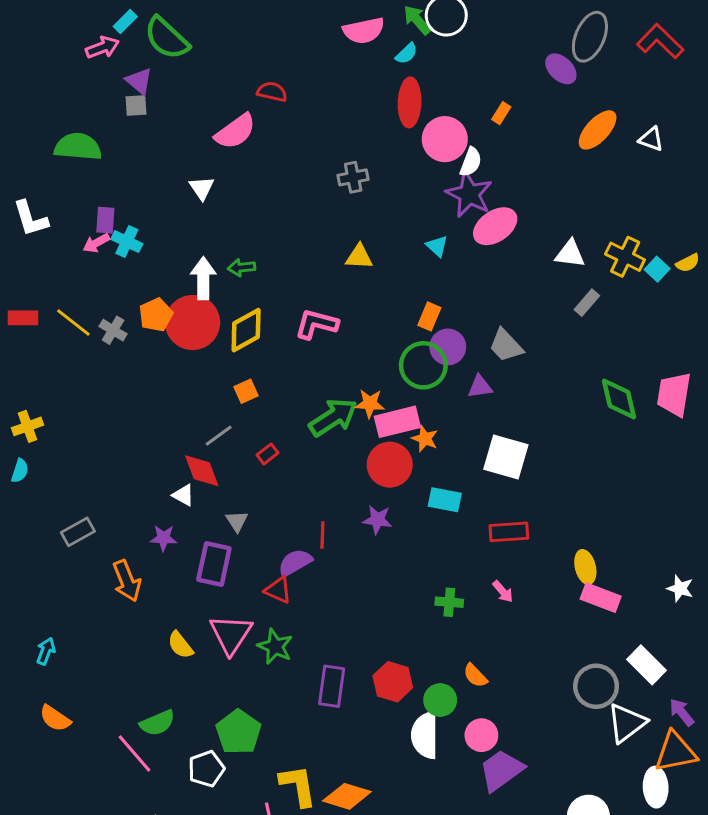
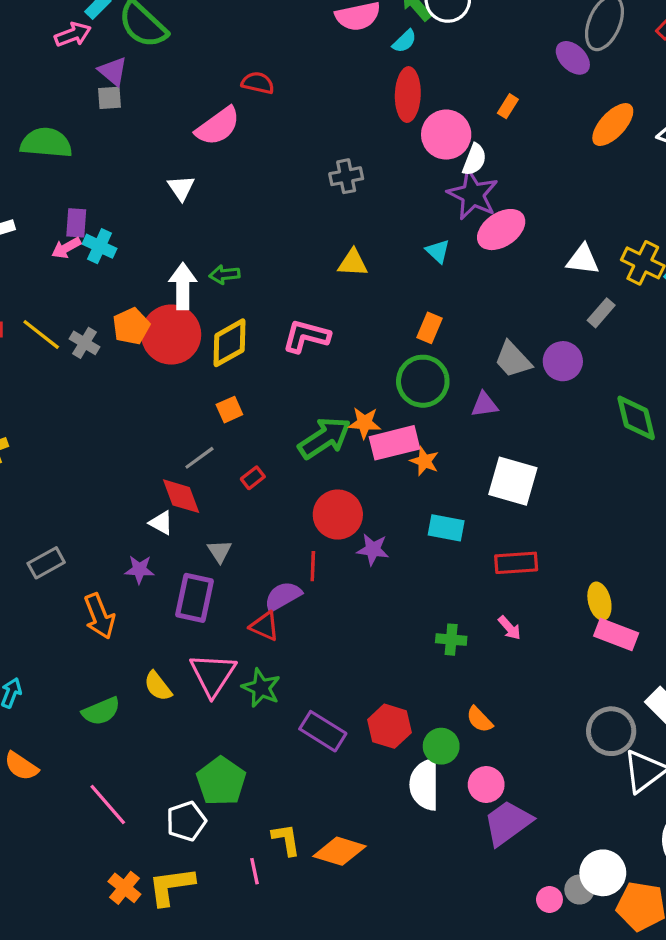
purple circle: (448, 347) -> (563, 361), moved
red circle: (390, 465) -> (338, 515), moved
purple rectangle: (332, 686) -> (323, 731), turned -66
green semicircle: (157, 723) -> (101, 711), moved
yellow L-shape: (298, 786) -> (286, 840), size x0.7

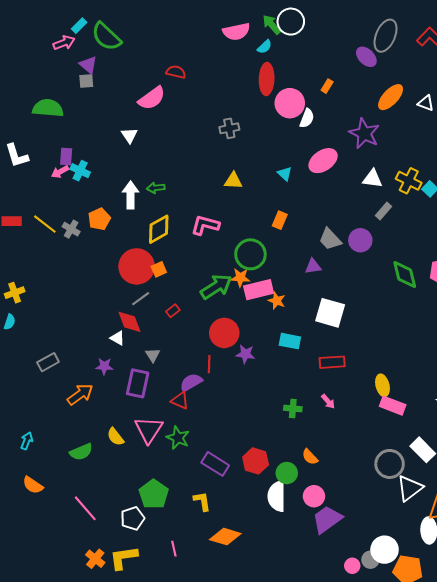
purple star: (473, 195) -> (364, 133), moved
red circle: (171, 335) -> (137, 266), moved
green circle: (423, 381) -> (250, 254), moved
orange arrow: (99, 616) -> (80, 394), turned -104
yellow L-shape: (286, 840) -> (202, 501), moved

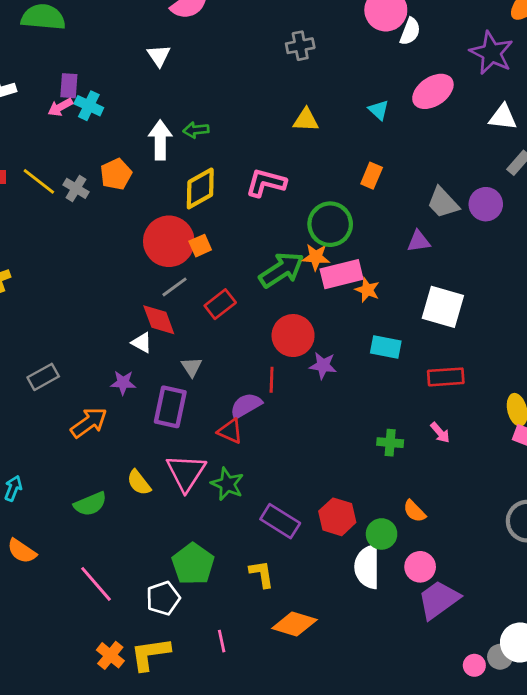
red rectangle: (173, 311) -> (220, 304), size x1.5

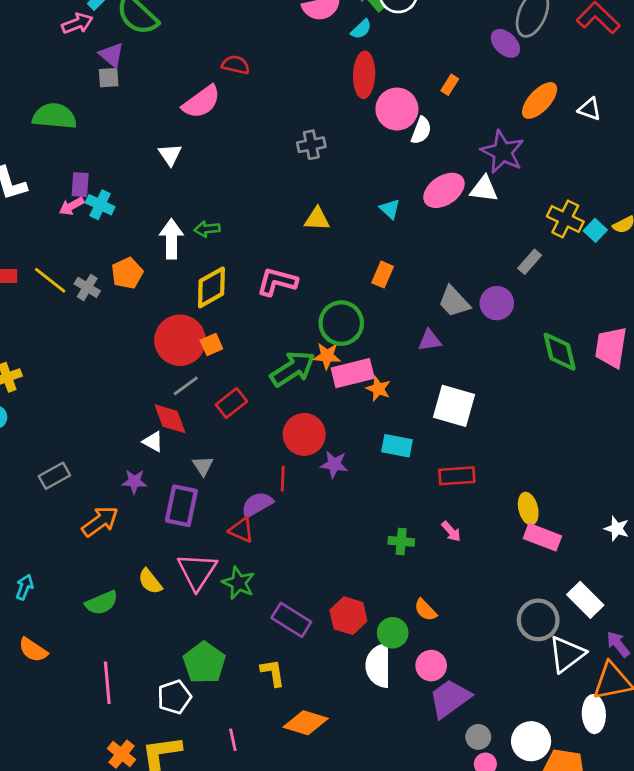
white triangle: (503, 117) -> (484, 189), moved
pink line: (96, 584) -> (107, 683), turned 36
gray circle: (500, 657) -> (478, 737), moved

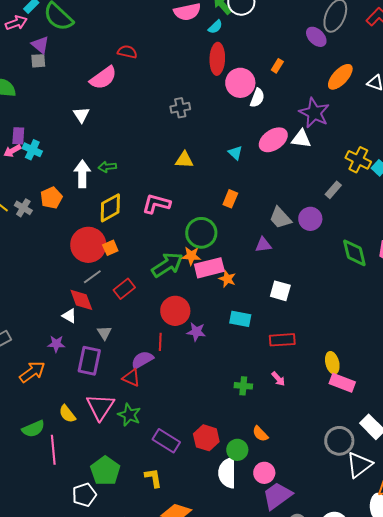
white square: (454, 406) -> (280, 291), size x0.7
pink line: (107, 683) -> (53, 450), moved

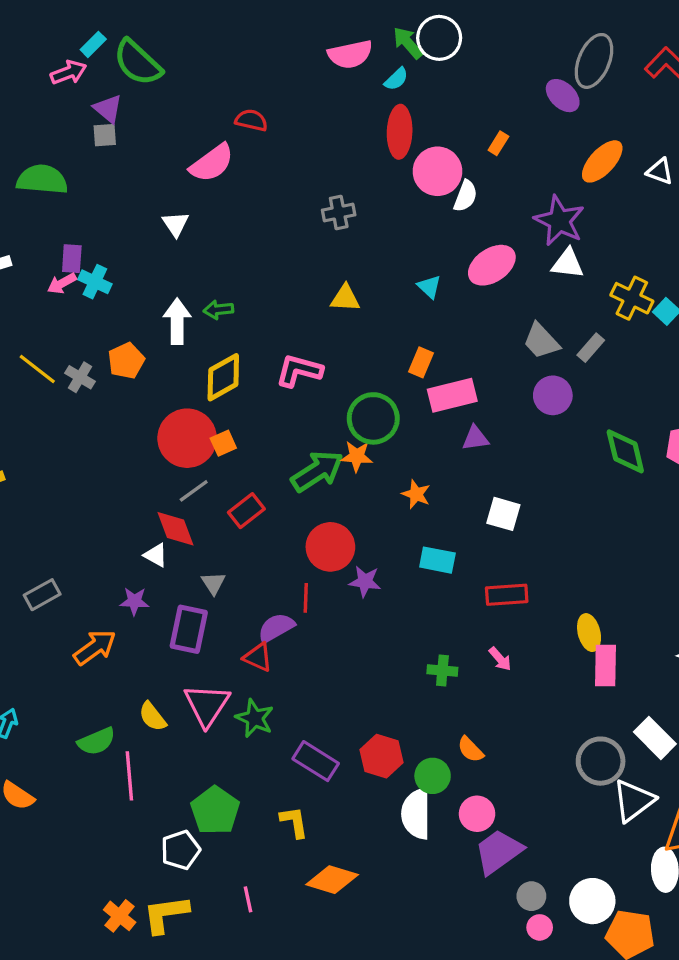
white triangle: (301, 139) -> (568, 264), moved
gray trapezoid: (280, 218) -> (541, 341), moved
pink rectangle: (209, 268) -> (452, 395), moved
pink rectangle: (342, 383) -> (606, 666), turned 70

